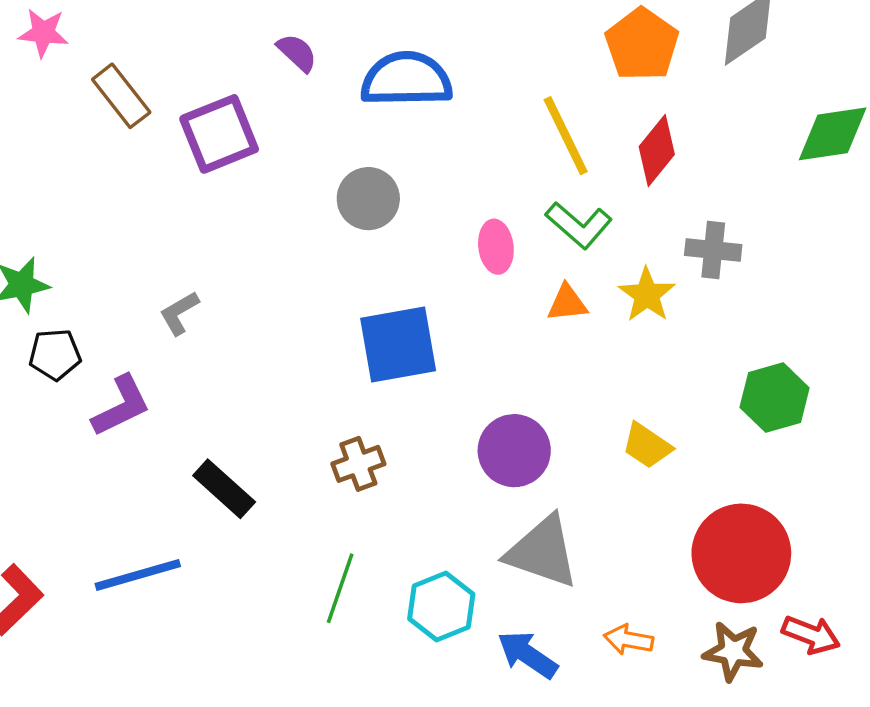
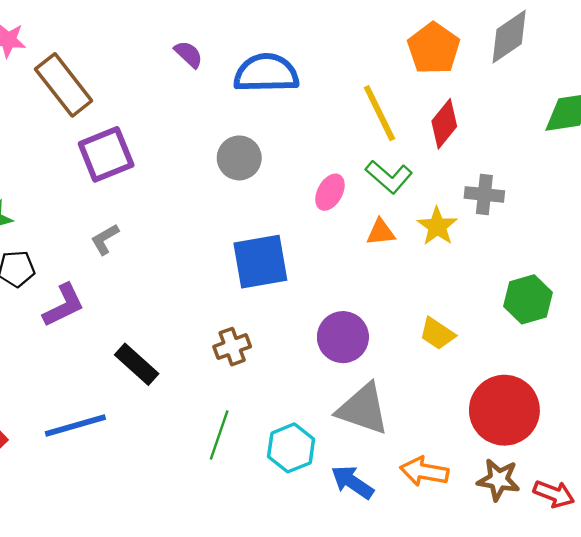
brown rectangle: (121, 96) -> (64, 85), size x1.4
purple square: (219, 134) -> (106, 154), moved
pink ellipse: (496, 247) -> (330, 192), turned 36
red arrow: (811, 635) -> (554, 494), moved
orange arrow: (629, 640) -> (424, 471), size x1.4

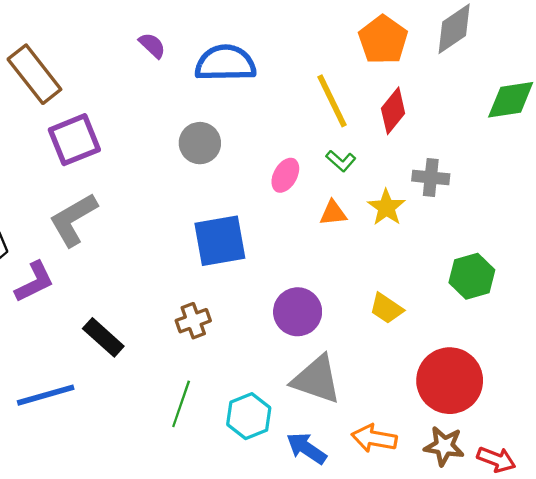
green L-shape: (389, 177) -> (341, 161), size x0.7
gray L-shape: (105, 239) -> (73, 220), size x1.8

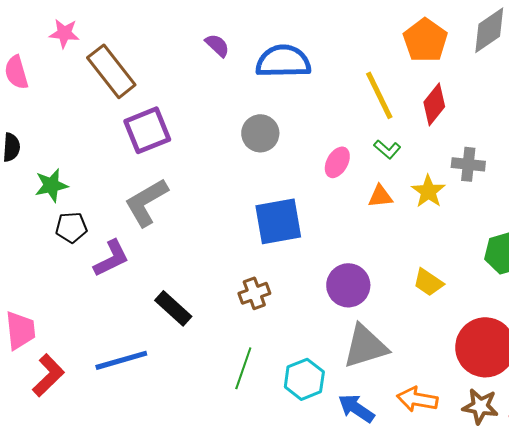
gray triangle: (316, 380) -> (365, 346), turned -36

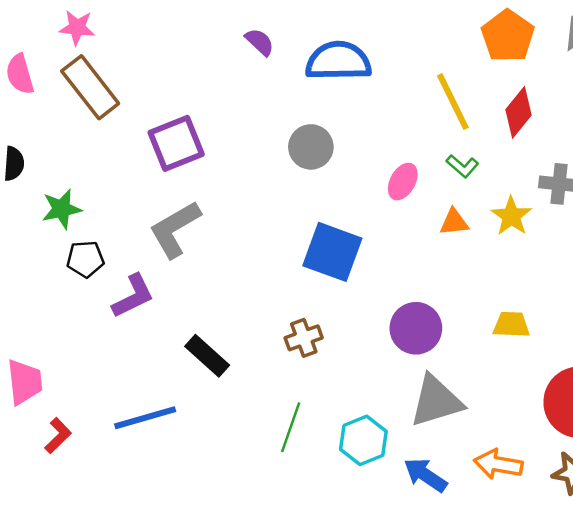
brown rectangle: (111, 71) -> (90, 87), moved
blue square: (278, 221) -> (332, 252), turned 30
yellow trapezoid: (428, 282) -> (511, 325), turned 148
red L-shape: (48, 375) -> (58, 436), size x0.7

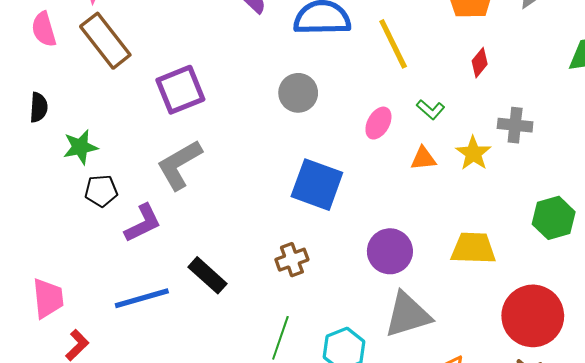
yellow line: (453, 102) -> (393, 44), moved
red diamond: (518, 112) -> (480, 63), size x0.7
yellow trapezoid: (511, 325) -> (473, 248), size x1.4
blue line: (145, 418) -> (142, 298), moved

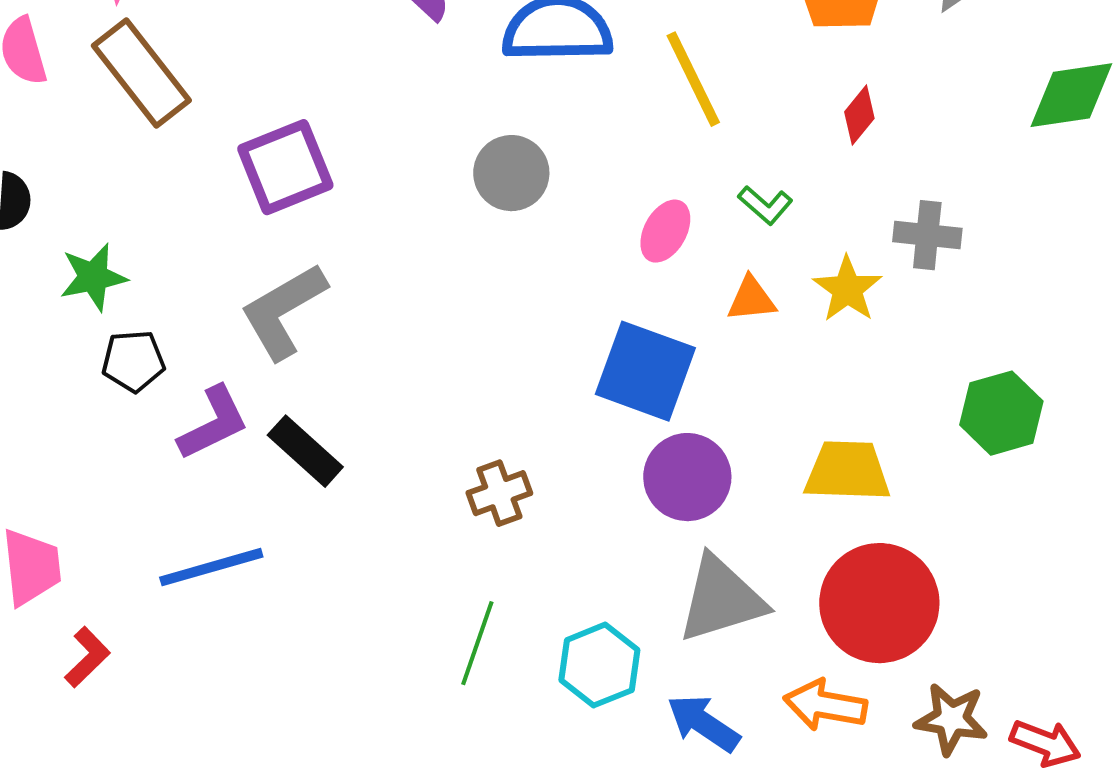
blue square: (317, 185) -> (645, 371), moved
black rectangle: (207, 275) -> (305, 451), moved
red circle: (533, 316) -> (879, 603), moved

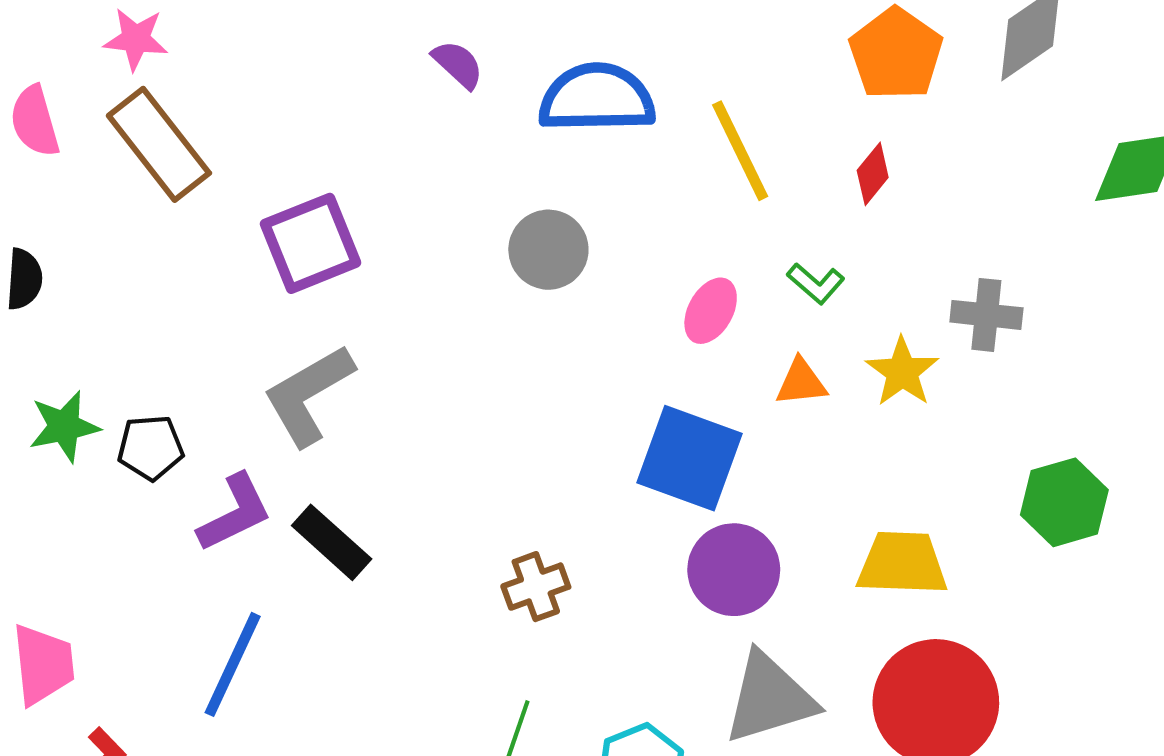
red diamond: (859, 115) -> (873, 174), moved
green star: (93, 277) -> (64, 427), moved
blue line: (211, 567) -> (233, 664), turned -49

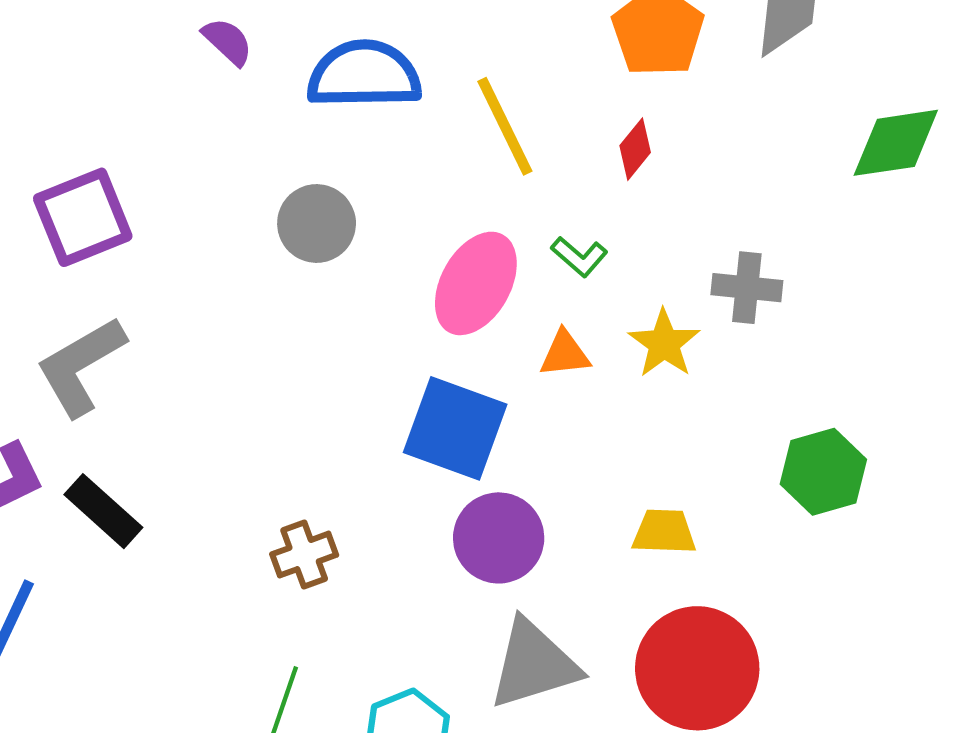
pink ellipse: (711, 311) -> (476, 283), size x1.6
yellow trapezoid: (902, 563) -> (664, 532), size x0.7

